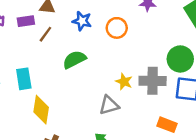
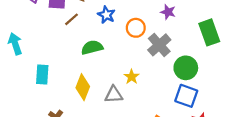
cyan rectangle: (24, 79) -> (42, 74), moved
gray cross: (153, 81) -> (159, 45), moved, turned 35
yellow diamond: (41, 110) -> (83, 87), moved

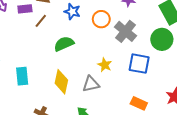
green circle: (186, 68) -> (162, 39), moved
blue square: (186, 96) -> (139, 64), moved

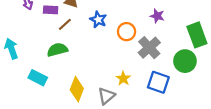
green semicircle: (64, 44) -> (57, 50), moved
cyan rectangle: (22, 76) -> (38, 78), turned -66
gray triangle: (91, 84) -> (106, 96), turned -36

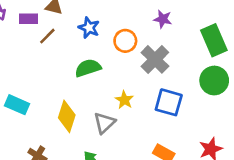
green semicircle: (57, 50) -> (88, 68), moved
green circle: (185, 61) -> (214, 81), moved

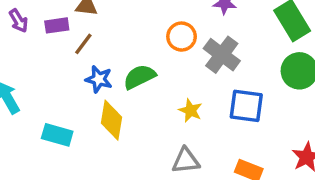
blue star: (89, 28) -> (99, 79), moved
yellow diamond: (67, 116) -> (111, 120), moved
gray triangle: (104, 123) -> (186, 161), moved, turned 45

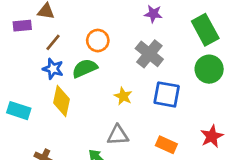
orange circle: (182, 37) -> (98, 41), moved
brown line: (83, 44) -> (53, 42), moved

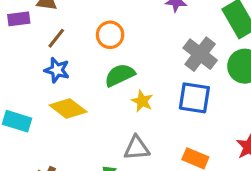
gray cross: (149, 54) -> (200, 54), moved
green semicircle: (85, 68) -> (120, 75), moved
yellow diamond: (61, 101) -> (68, 109), turned -64

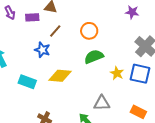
blue star: (57, 70) -> (42, 50), moved
yellow star: (142, 101) -> (117, 73), moved
yellow diamond: (68, 109) -> (60, 76), turned -35

